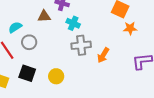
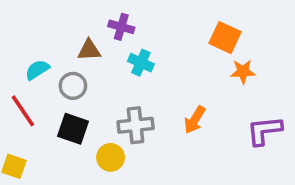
gray circle: (29, 42) -> (73, 86), moved
gray cross: (81, 45) -> (136, 125), moved
black square: (27, 73) -> (73, 129), moved

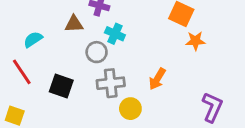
gray circle: (73, 86) -> (97, 52), moved
purple L-shape: (264, 131) -> (212, 107), moved, turned 120
yellow circle: (111, 157) -> (130, 109), moved

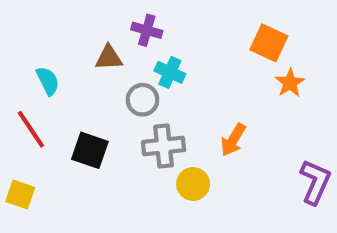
cyan semicircle: (33, 39) -> (48, 81), turned 96
orange star: (195, 41) -> (290, 83), turned -30

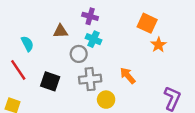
purple cross: (147, 30) -> (90, 16), moved
orange arrow: (233, 140) -> (128, 76), turned 108

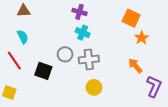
brown triangle: (60, 31) -> (24, 11), moved
gray circle: (79, 54) -> (65, 54), moved
orange arrow: (128, 76) -> (135, 66), moved
gray cross: (90, 79) -> (89, 59), moved

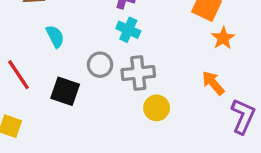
cyan semicircle: (23, 37) -> (55, 36), moved
yellow circle: (94, 87) -> (157, 108), moved

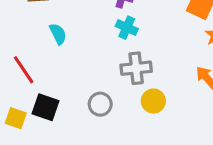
gray circle: (100, 65) -> (100, 104), moved
black square: (65, 91) -> (45, 107), moved

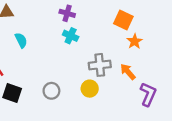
gray cross: (136, 68) -> (100, 65), moved

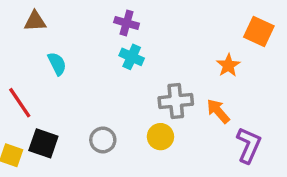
orange square: (123, 20) -> (259, 31), moved

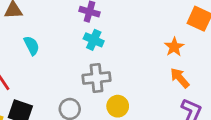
gray cross: (176, 101) -> (97, 78), moved
orange arrow: (218, 111) -> (180, 78), moved

